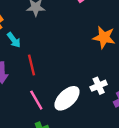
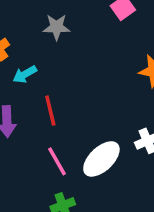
cyan arrow: (14, 40) -> (25, 74), turned 98

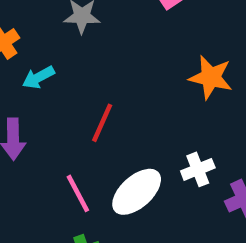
red line: (50, 111) -> (102, 123), moved, turned 36

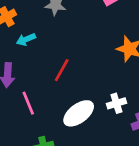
pink line: (78, 193) -> (28, 103), moved

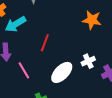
cyan arrow: (26, 39) -> (16, 24), size x1.5

